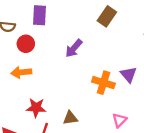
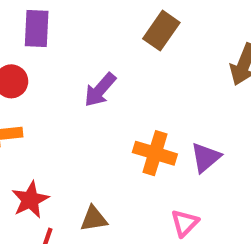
purple triangle: (129, 75) -> (206, 157), moved, turned 30
red star: (36, 108) -> (30, 200), turned -30

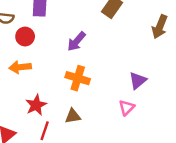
orange cross: (155, 153) -> (78, 78), moved
pink triangle: (185, 223) -> (127, 108), moved

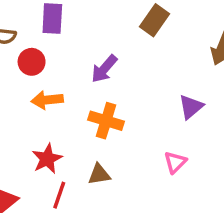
orange arrow: (20, 67) -> (47, 100), moved
purple triangle: (138, 81) -> (191, 107), moved

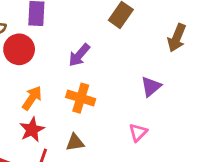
red circle: (32, 62) -> (19, 49), size x1.4
orange arrow: (47, 100) -> (32, 98), moved, turned 130

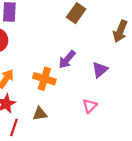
purple arrow: (79, 55) -> (67, 60), moved

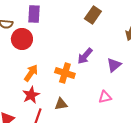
pink triangle: (90, 106) -> (105, 97), turned 32

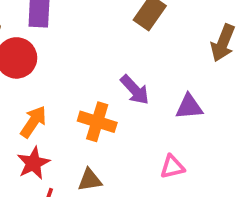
purple arrow: (85, 56) -> (135, 90), turned -84
purple triangle: (114, 65) -> (189, 107), turned 35

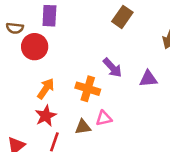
pink triangle: (172, 167) -> (104, 118), moved

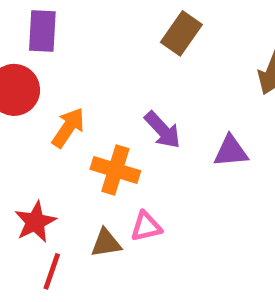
orange arrow: (46, 89) -> (68, 128), moved

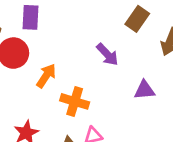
brown rectangle: (181, 33) -> (137, 19), moved
purple arrow: (163, 130) -> (107, 54), moved

